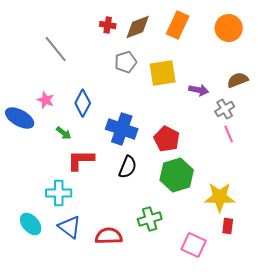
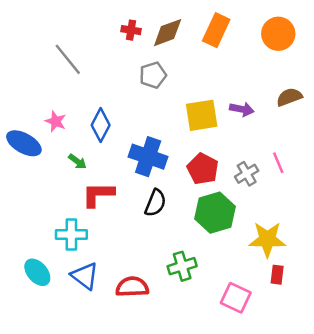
yellow square: (163, 73) -> (202, 115), moved
gray cross: (225, 109) -> (247, 174), moved

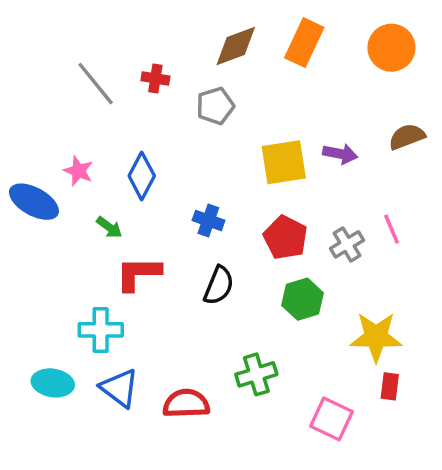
red cross: (131, 30) -> (155, 78), moved
blue cross: (148, 157) -> (208, 220), size x0.6
green hexagon: (215, 213) -> (303, 299), size x0.7
cyan ellipse: (37, 272) -> (53, 383), turned -40

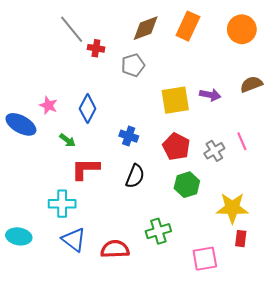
gray line: (96, 84) -> (72, 29), moved
cyan ellipse: (53, 383) -> (19, 236), moved
pink square: (332, 419) -> (205, 259), turned -35

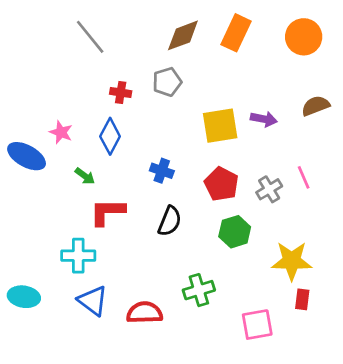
red cross: (96, 48) -> (121, 93), moved

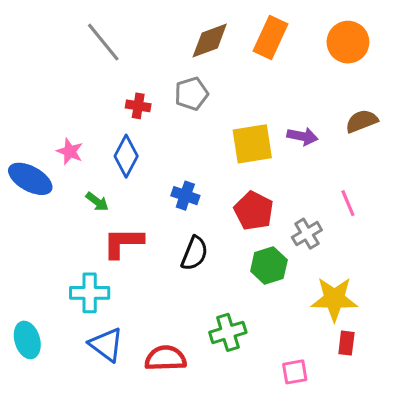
gray cross: (269, 189) -> (307, 234), moved
cyan ellipse: (24, 297) -> (27, 340), turned 64
pink square: (257, 325) -> (295, 372), size x0.7

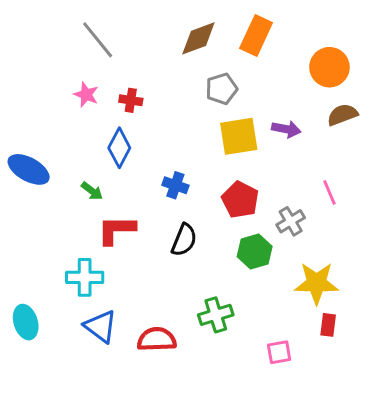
orange circle: (348, 42) -> (329, 67), moved
gray pentagon: (191, 94) -> (221, 89), moved
pink star: (70, 151) -> (86, 95), moved

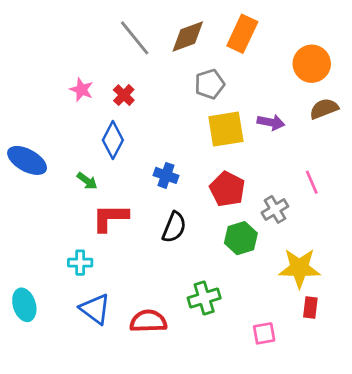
gray line: (98, 40) -> (135, 38), moved
red cross: (131, 100) -> (124, 95), turned 35
cyan cross: (85, 277) -> (80, 263), size x0.7

